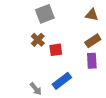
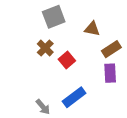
brown triangle: (92, 15) -> (92, 29), moved
red square: (56, 50) -> (67, 60), turned -32

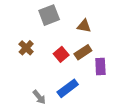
brown cross: (45, 48) -> (26, 48), moved
brown rectangle: (111, 49) -> (83, 52), moved

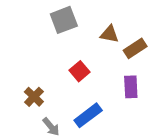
brown cross: (26, 48) -> (34, 97), moved
brown rectangle: (83, 52) -> (135, 48), moved

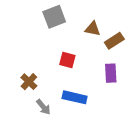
red square: (80, 71) -> (67, 60), turned -35
blue rectangle: (88, 115) -> (75, 97), turned 50

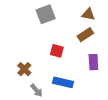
brown triangle: (93, 29) -> (88, 14), moved
brown rectangle: (114, 41) -> (85, 35), moved

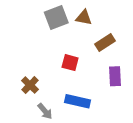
brown triangle: (88, 14) -> (84, 18), moved

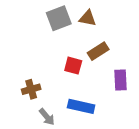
brown rectangle: (105, 43) -> (98, 51), moved
brown cross: (30, 85) -> (31, 89), turned 30

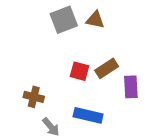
brown rectangle: (98, 51) -> (107, 68), moved
brown cross: (31, 89) -> (34, 97), turned 30

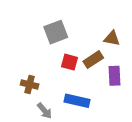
gray square: (64, 20) -> (56, 32), moved
brown triangle: (95, 20) -> (112, 38), moved

